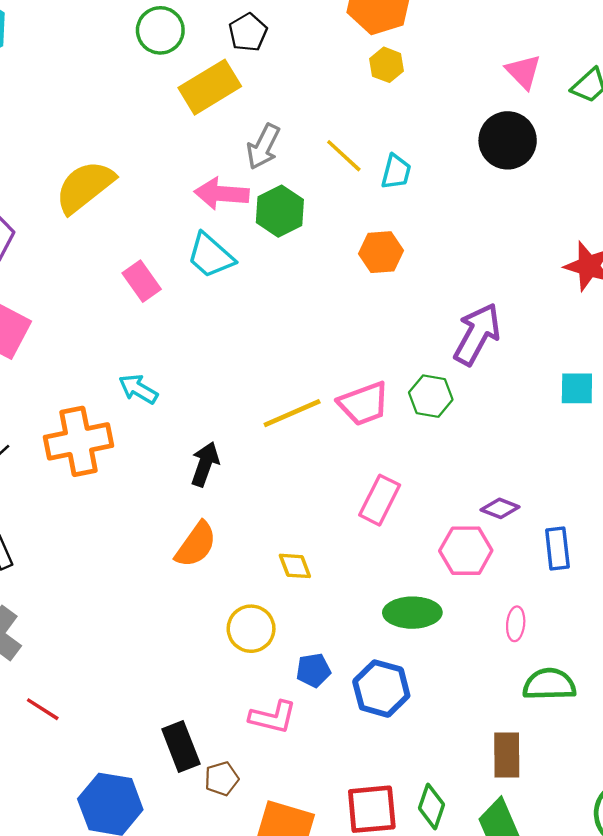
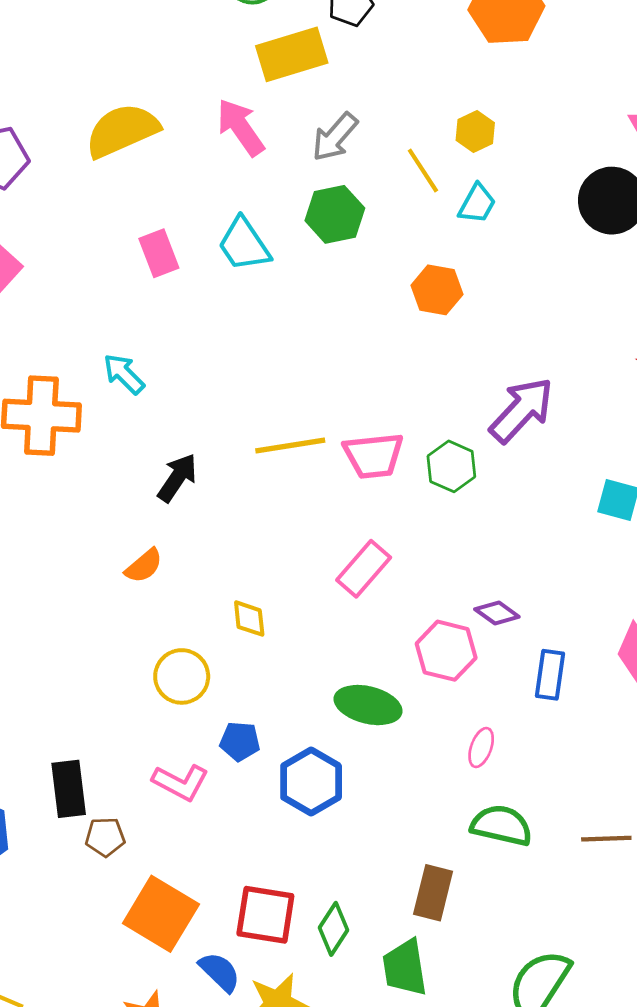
yellow hexagon: (387, 65) -> (475, 132), moved
pink arrow: (222, 194) -> (241, 127), moved, turned 36
orange semicircle: (196, 545) -> (144, 566), size x0.7

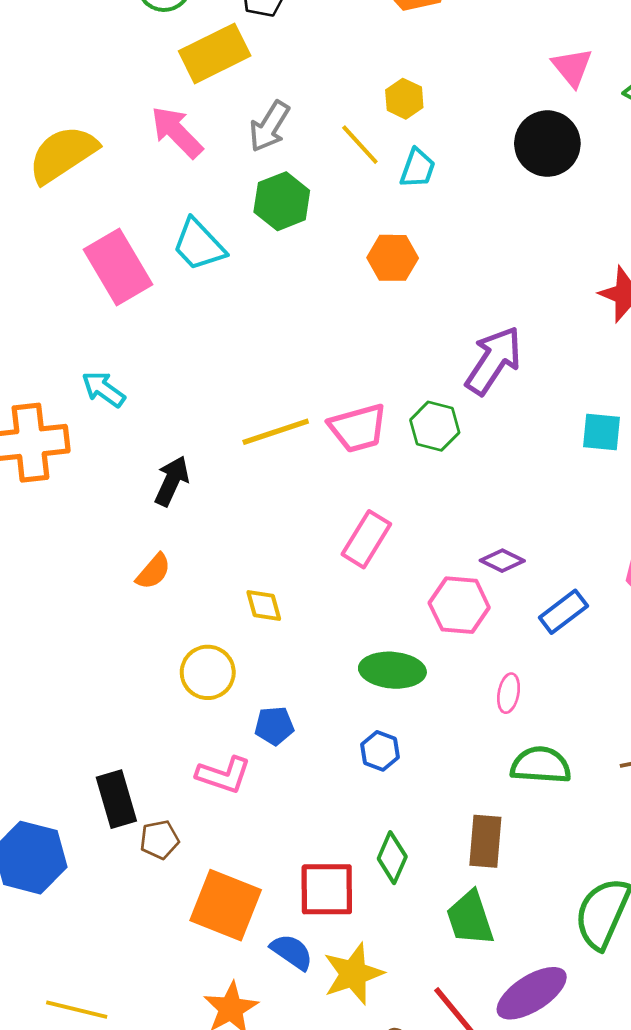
pink rectangle: (159, 253) -> (118, 267), size x1.6
blue rectangle: (550, 675) -> (563, 612), turned 54
blue hexagon: (311, 782) -> (380, 751), moved, size x0.6
green diamond: (333, 929) -> (392, 858), moved

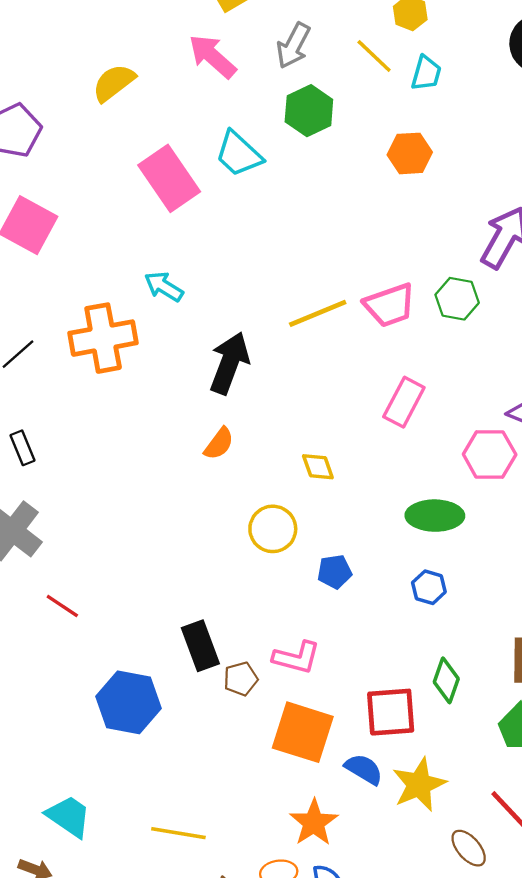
yellow semicircle: (63, 154) -> (114, 83), size x0.7
black arrow: (172, 481) -> (229, 363), size x1.4
pink L-shape: (224, 775) -> (297, 658), moved

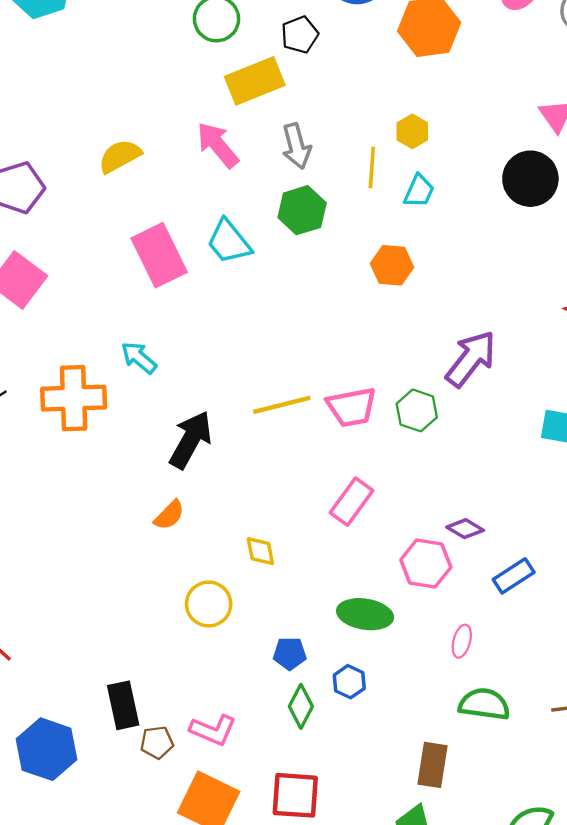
gray arrow: (293, 46) -> (296, 146), turned -51
yellow line: (374, 56) -> (372, 167), turned 42
blue pentagon: (335, 572) -> (290, 654), moved
green diamond: (446, 680) -> (301, 706), moved

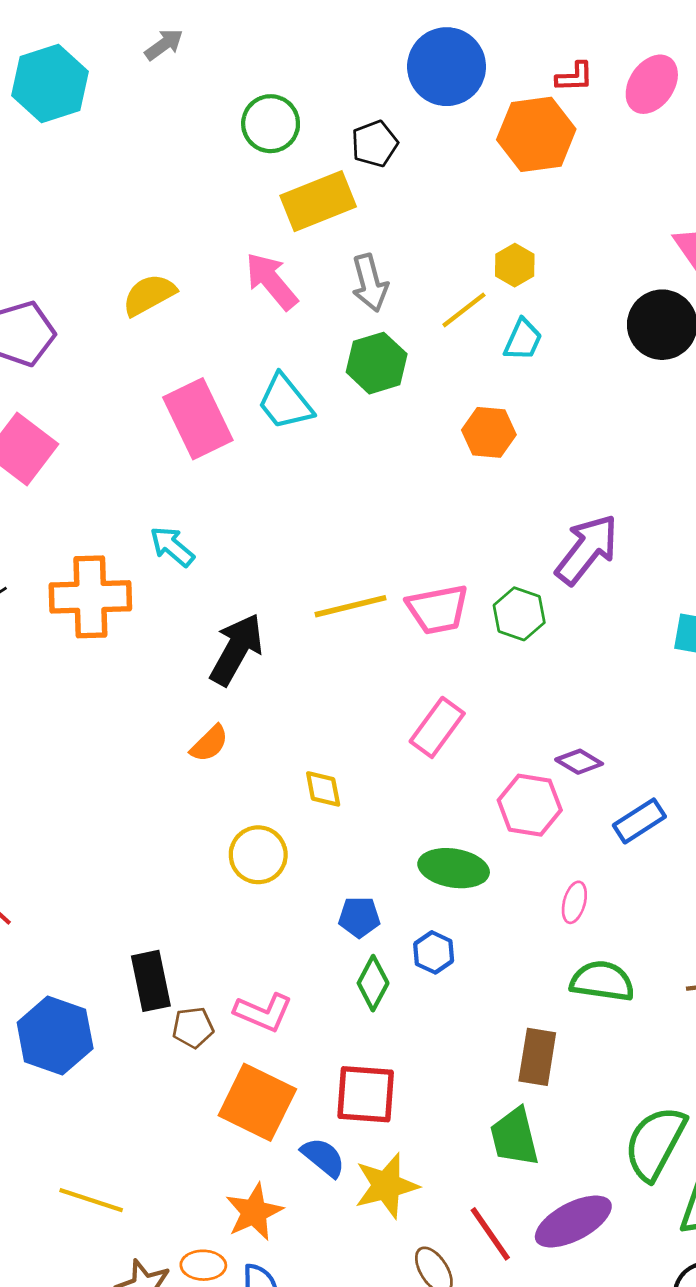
yellow line: (372, 167) -> (464, 310), turned 48

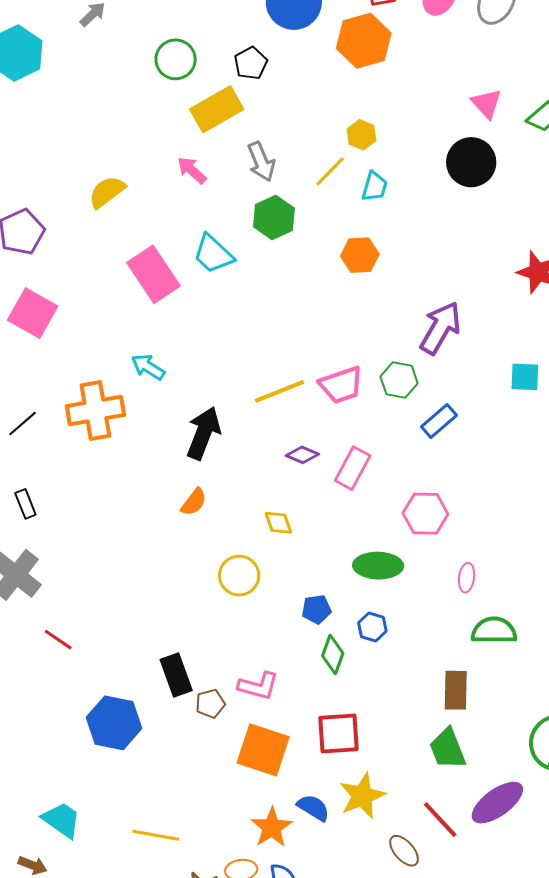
pink arrow: (271, 281) -> (192, 170), size x0.7
purple diamond: (579, 762) -> (302, 455), moved
blue rectangle: (639, 821) -> (439, 421), moved
blue semicircle: (323, 1157) -> (313, 808), moved

